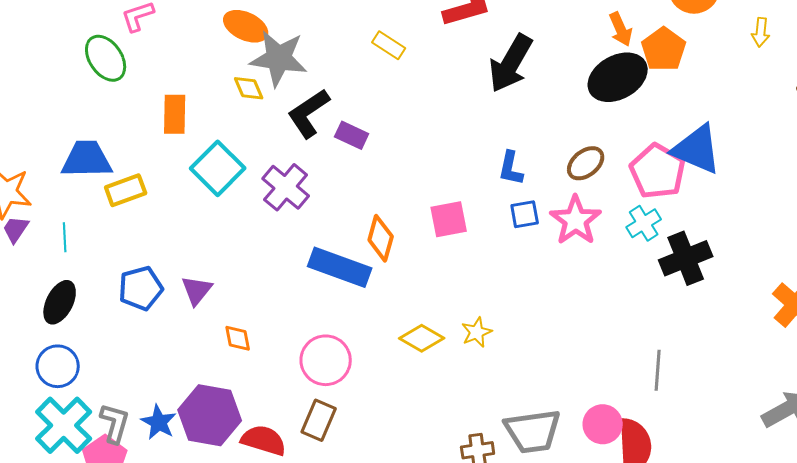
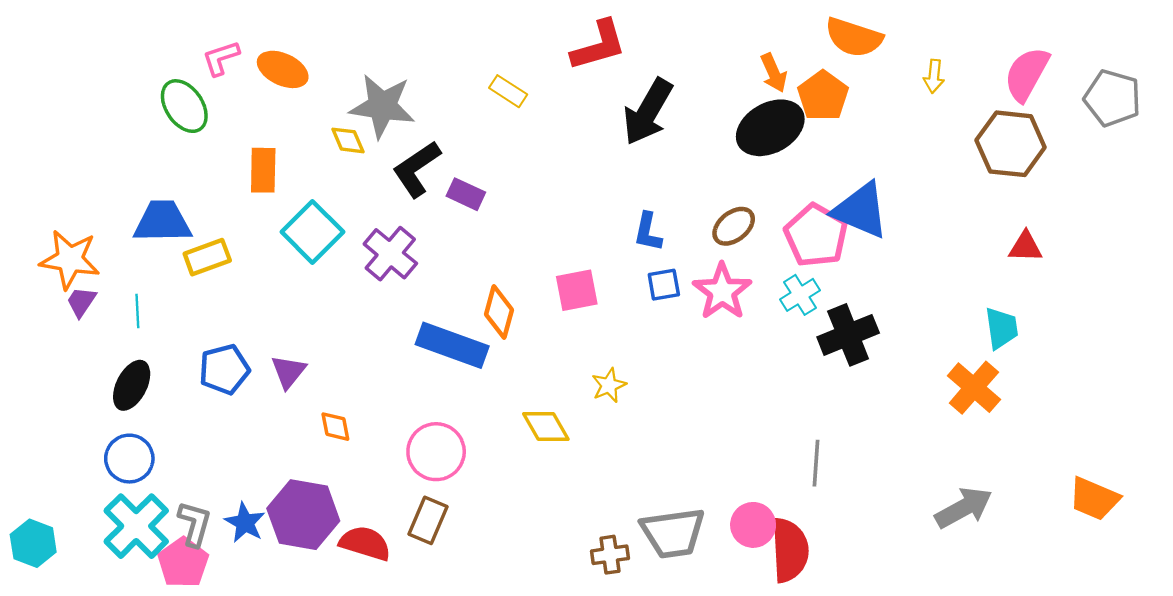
orange ellipse: (246, 26) -> (283, 69), moved
yellow star: (477, 332) -> (609, 385), moved
yellow diamond: (422, 338) -> (546, 427), turned 30

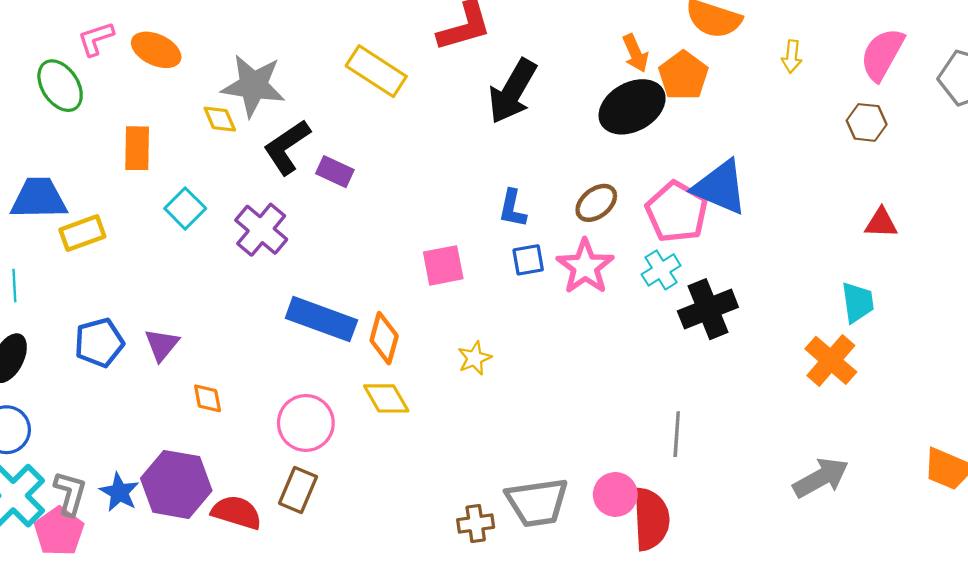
yellow rectangle: (508, 91) -> (376, 71), size x1.6
brown hexagon: (1011, 144) -> (867, 122), size x0.6
cyan square: (312, 232) -> (185, 208), size x0.7
orange diamond: (499, 312) -> (384, 338), moved
yellow diamond: (546, 427) -> (386, 398), moved

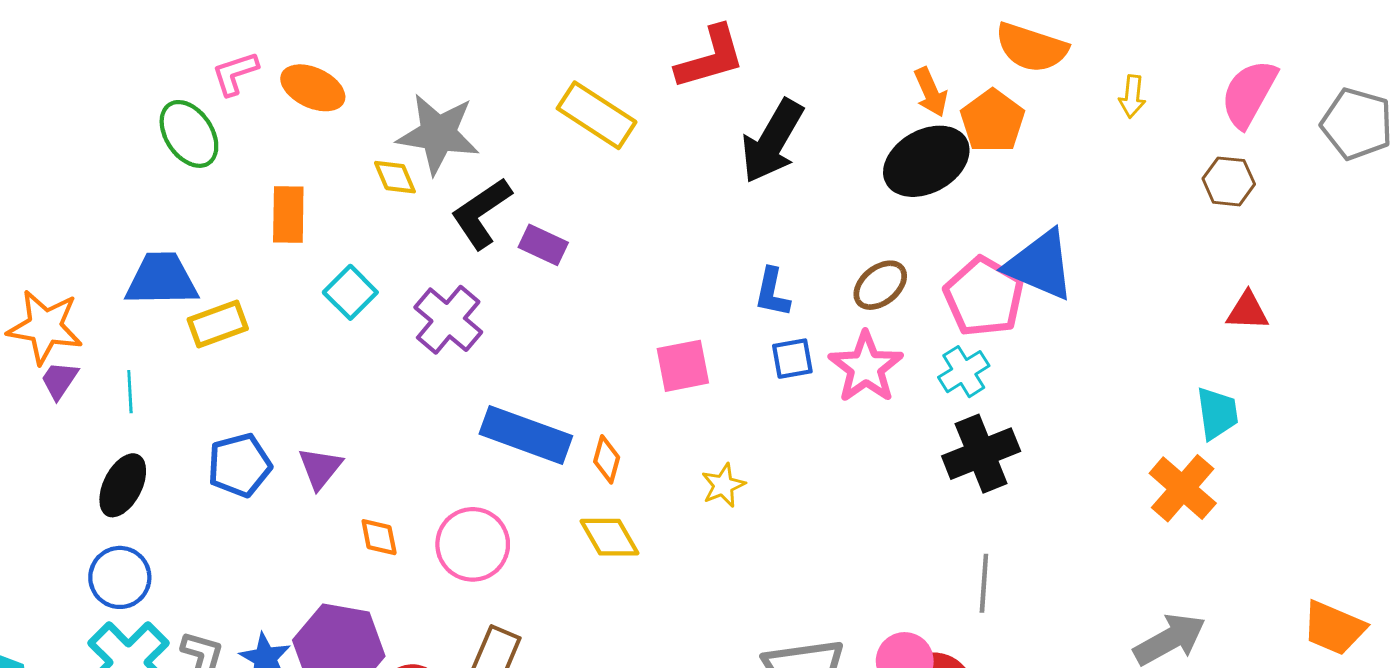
black cross: (708, 309) -> (981, 454), moved
orange diamond: (384, 338) -> (607, 459), size x0.7
pink circle: (306, 423) -> (473, 544), moved

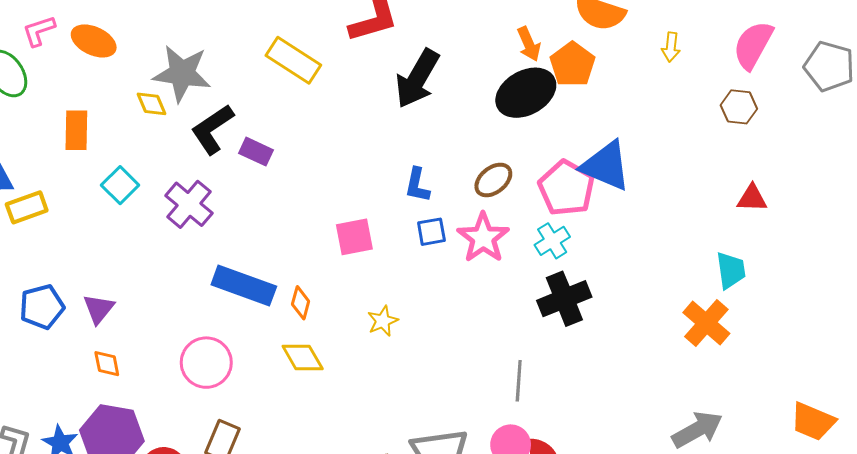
orange diamond: (379, 537) -> (107, 364), moved
gray line: (984, 583) -> (519, 381), moved

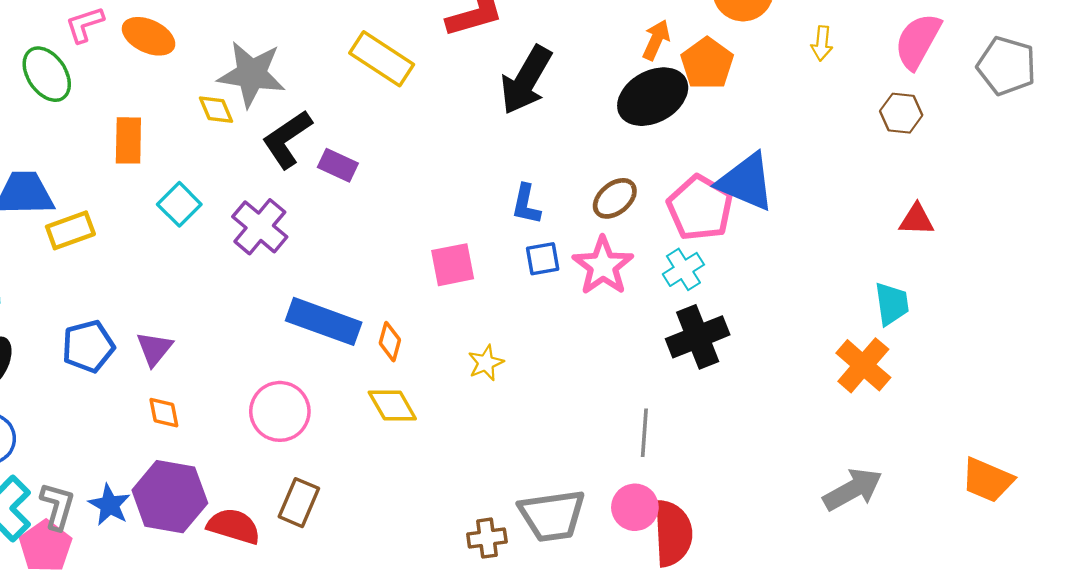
orange arrow: (529, 44) -> (656, 40), turned -132

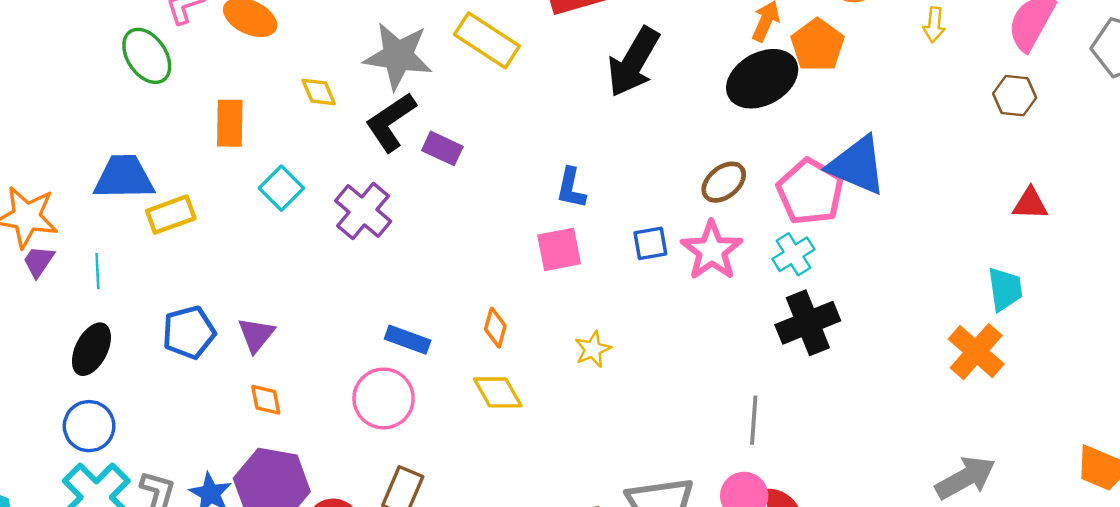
gray star: (251, 74) -> (398, 56), moved
blue L-shape: (526, 204) -> (571, 188), moved
blue rectangle: (324, 321) -> (408, 340), moved, size x0.6

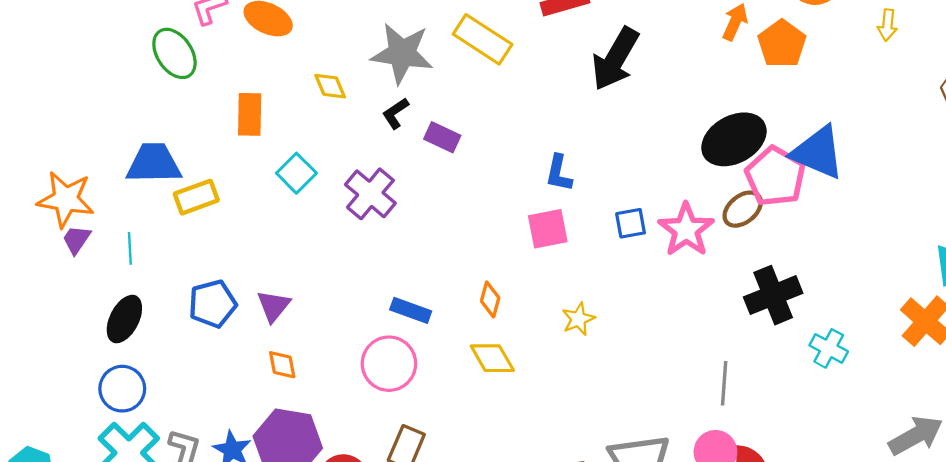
black ellipse: (762, 79) -> (734, 139), moved
black L-shape: (391, 122) -> (395, 113), size x0.6
brown ellipse: (724, 182) -> (743, 209), moved
cyan cross: (793, 254) -> (829, 348), moved, turned -30

